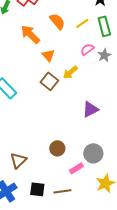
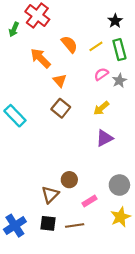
yellow arrow: (70, 72) -> (101, 108), moved
gray circle: (93, 153) -> (119, 185), moved
brown triangle: (18, 160) -> (50, 195), moved

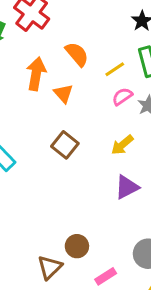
yellow line: (96, 46) -> (115, 69), moved
orange arrow: (41, 58) -> (36, 74), turned 55
orange triangle: (60, 81) -> (63, 93), moved

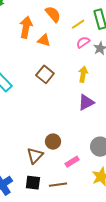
orange triangle: (63, 93) -> (44, 40), turned -32
yellow arrow: (122, 145) -> (83, 74), turned 140

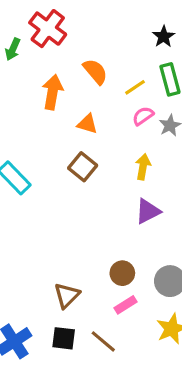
orange triangle: (44, 40) -> (87, 124), moved
brown circle: (53, 142) -> (122, 273), moved
brown line: (58, 185) -> (103, 341), turned 48

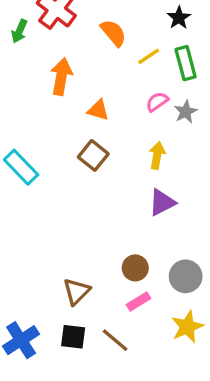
orange semicircle: (95, 71) -> (113, 33), moved
yellow line: (135, 87) -> (149, 56), moved

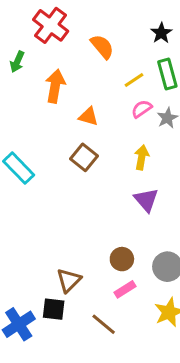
green arrow: (19, 31) -> (17, 62), moved
yellow line: (149, 56) -> (134, 80), moved
purple triangle: (162, 202) -> (146, 200), turned -44
black square: (73, 337) -> (54, 309), moved

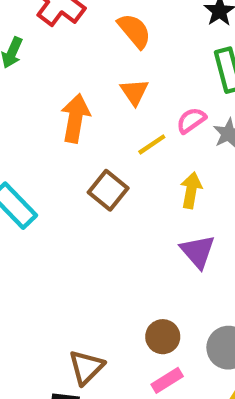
yellow line: (134, 80) -> (152, 144), moved
orange arrow: (55, 86) -> (75, 118), moved
orange triangle: (89, 116) -> (134, 92), moved, turned 40

